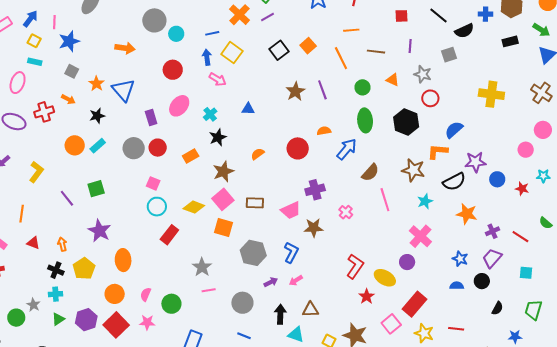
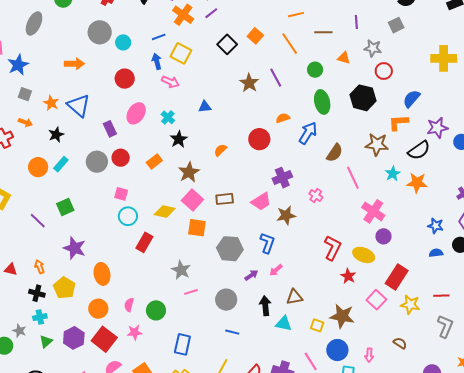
orange star: (467, 214) -> (417, 183), moved
pink cross: (420, 236) -> (373, 211), moved

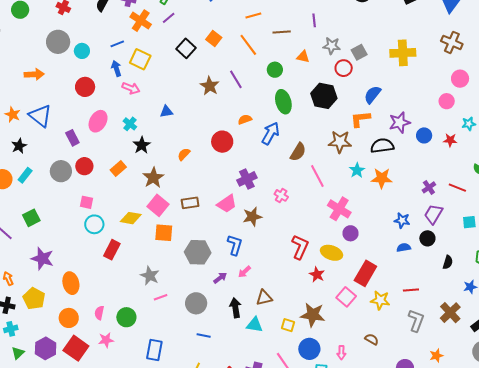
gray square: (396, 25) -> (359, 52), moved
black semicircle: (419, 150) -> (382, 146), turned -150

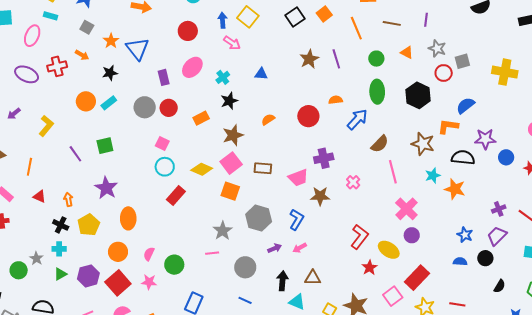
gray star: (150, 276) -> (223, 231), moved

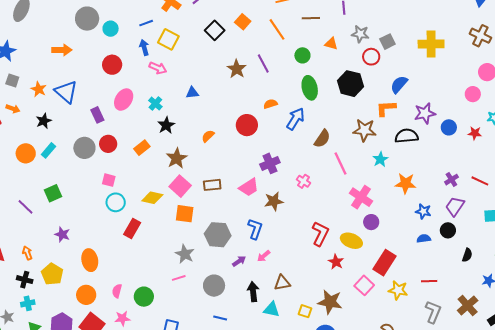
purple star: (106, 188) -> (62, 234), size x0.7
orange star: (455, 189) -> (406, 183), moved

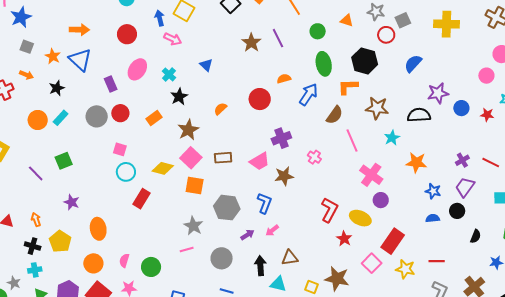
orange arrow: (62, 50) -> (79, 30), moved
blue triangle: (192, 93) -> (206, 65), turned 48
orange L-shape: (386, 108) -> (348, 87), moved

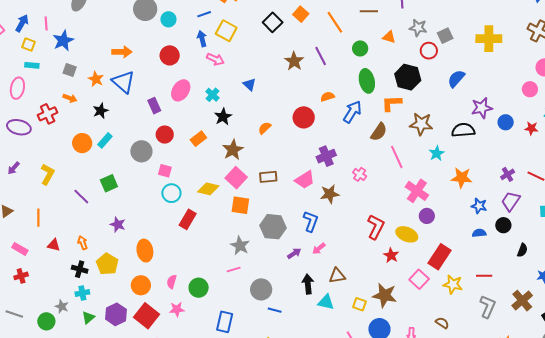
gray circle: (97, 116) -> (141, 151), moved
gray circle: (222, 258) -> (261, 289), moved

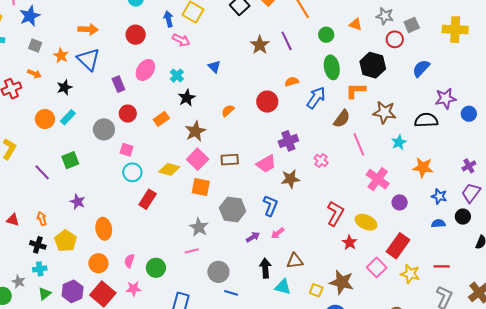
purple circle: (427, 216) -> (400, 202), moved

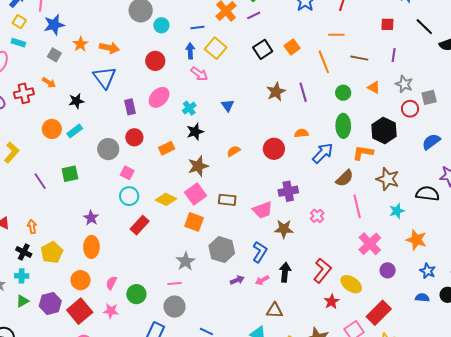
orange star: (61, 56) -> (80, 44), moved
purple star: (78, 202) -> (91, 218), moved
black arrow: (265, 268) -> (285, 272), moved
gray circle: (218, 272) -> (174, 307), moved

